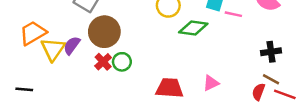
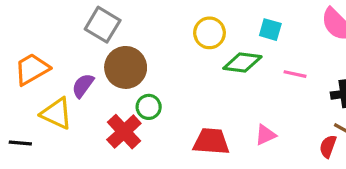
pink line: (233, 14) -> (295, 74), moved
yellow triangle: (53, 49) -> (57, 113), moved, turned -40
red cross: (103, 62) -> (124, 132), moved, size x1.5

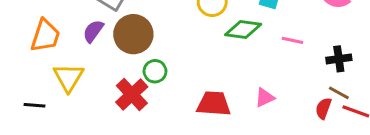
orange trapezoid: (32, 69) -> (45, 36), turned 138
purple semicircle: (83, 86) -> (93, 31), moved
yellow triangle: (57, 113) -> (68, 77), turned 36

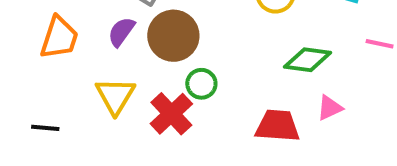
green diamond: (243, 30) -> (308, 60), moved
yellow triangle: (68, 77) -> (115, 96), moved
pink triangle: (265, 98) -> (330, 108), moved

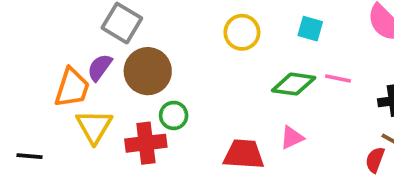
orange trapezoid: (59, 38) -> (72, 88), moved
green diamond: (308, 60) -> (294, 84), moved
red cross: (171, 114) -> (146, 143), turned 36

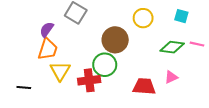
purple semicircle: (100, 67) -> (47, 29), moved
brown circle: (148, 71) -> (115, 40), moved
green circle: (174, 115) -> (105, 65), size x1.5

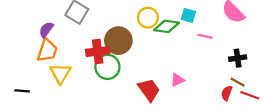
pink line: (197, 44) -> (205, 36), moved
green diamond: (172, 47) -> (167, 26), moved
red cross: (89, 80) -> (98, 52), moved
red trapezoid: (144, 87) -> (149, 90), turned 50

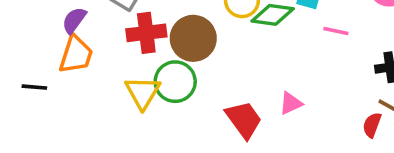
red cross: (98, 52) -> (146, 33), moved
yellow triangle: (60, 73) -> (143, 92), moved
black line: (22, 91) -> (34, 87), moved

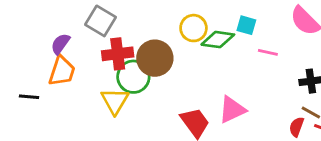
green circle: (175, 82) -> (133, 77), moved
pink triangle: (291, 103) -> (232, 110), size x1.5

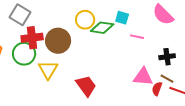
green circle: (133, 77) -> (24, 54), moved
yellow triangle: (115, 101) -> (48, 70), moved
pink triangle: (232, 110) -> (143, 77), moved, turned 30

